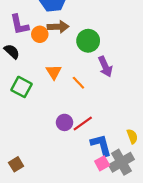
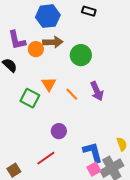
purple arrow: (105, 67) -> (97, 91), moved
green square: (21, 87) -> (30, 98), moved
red line: (83, 124) -> (46, 158), moved

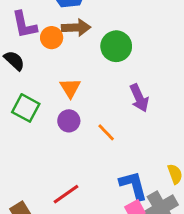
orange line: (72, 94) -> (106, 132), moved
green square: (30, 98) -> (26, 108), moved
purple circle: (59, 131) -> (69, 121), moved

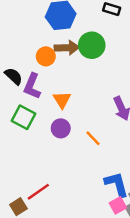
purple L-shape: (24, 25) -> (32, 86), moved, turned 35
green circle: (116, 46) -> (92, 45), moved
red line: (66, 194) -> (38, 192), moved

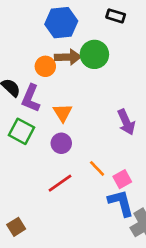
orange line: (93, 138) -> (97, 168), moved
red line: (38, 192) -> (60, 183), moved
pink square: (118, 205) -> (122, 179), moved

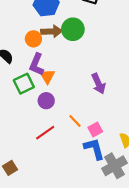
purple L-shape: (31, 98) -> (37, 64), moved
green square: (21, 131) -> (24, 84), moved, turned 36

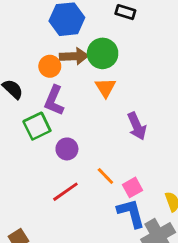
orange triangle: (47, 76) -> (105, 88), moved

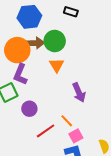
orange circle: (50, 66) -> (17, 50), size x1.6
orange line: (105, 176) -> (67, 121), moved
red line: (65, 192) -> (46, 131), moved

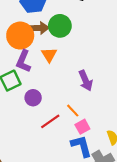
orange triangle: (57, 65) -> (49, 55), moved

